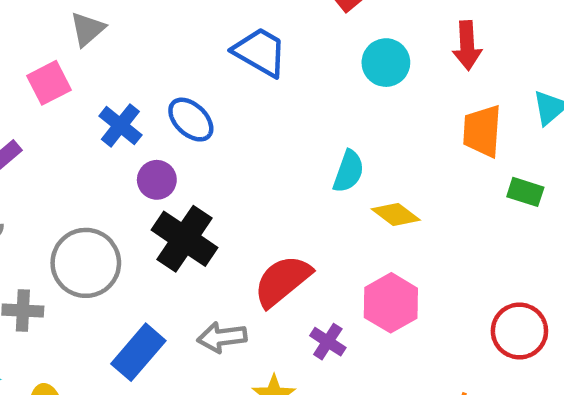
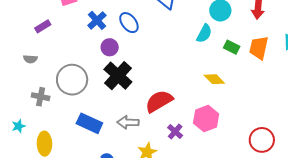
cyan semicircle: (348, 171) -> (204, 33), moved
green rectangle: (525, 192) -> (232, 47), moved
blue rectangle: (138, 352) -> (89, 123), turned 65

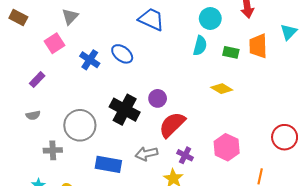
purple circle: (110, 47) -> (158, 98), moved
pink hexagon: (206, 118) -> (227, 147), moved
purple cross: (175, 132) -> (185, 155), moved

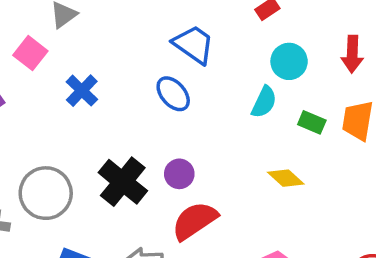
pink square: (55, 43) -> (30, 53), turned -30
blue ellipse: (122, 54) -> (173, 94), moved

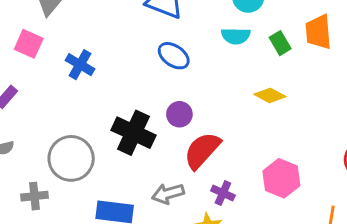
blue ellipse: (173, 94) -> (174, 56), moved
cyan semicircle: (264, 102) -> (236, 36), turned 80
green rectangle: (312, 122) -> (280, 43), turned 50

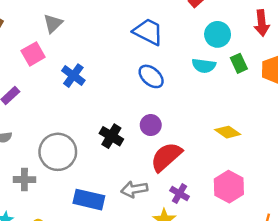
green rectangle: (280, 43) -> (239, 63), moved
pink square: (29, 44) -> (33, 54), turned 30
yellow diamond: (270, 95) -> (228, 132), moved
black cross: (134, 133) -> (111, 136), size x0.7

